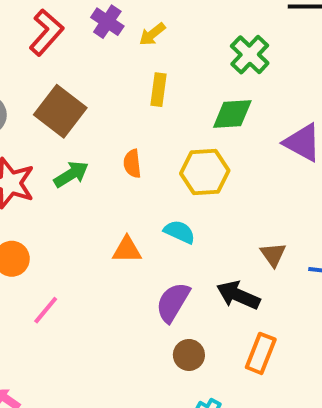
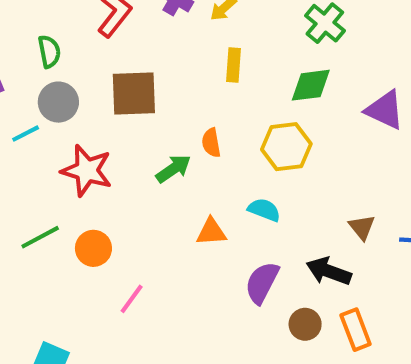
brown square: (60, 111) -> (134, 93), turned -36
green arrow: (71, 174) -> (173, 169), moved
orange rectangle: (261, 353) -> (356, 330), turned -39
brown circle: (189, 355) -> (305, 324), moved

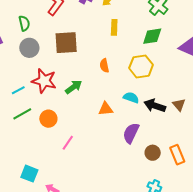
cyan line: (26, 134) -> (18, 90), moved
green arrow: (173, 169) -> (74, 87), moved
black arrow: (329, 271) -> (155, 106), moved

